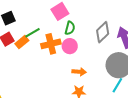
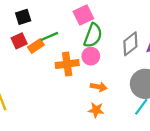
green semicircle: (70, 28) -> (93, 35), size x1.5
orange cross: (51, 44) -> (67, 64), moved

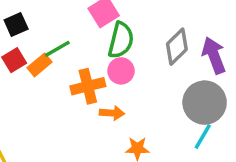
orange arrow: (99, 87) -> (112, 113), moved

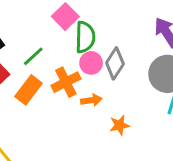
gray diamond: (177, 47) -> (115, 63), moved
orange rectangle: (39, 65) -> (28, 90), moved, size x1.4

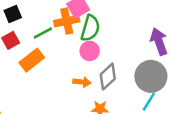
gray diamond: (115, 63) -> (108, 77), moved
orange cross: (66, 82) -> (67, 21), moved

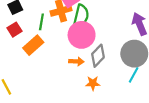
green line: (43, 33) -> (41, 22), turned -49
pink circle: (90, 51) -> (82, 35), size x1.6

